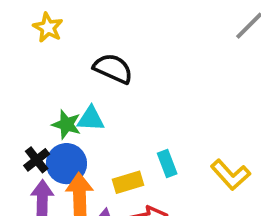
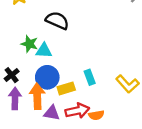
green star: (66, 124) -> (29, 44), moved
blue circle: (66, 164) -> (47, 77), moved

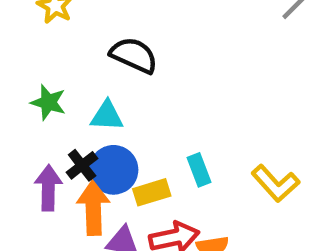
green star: (29, 44) -> (48, 102), moved
black cross: (12, 75) -> (82, 165), moved
purple arrow: (15, 98) -> (48, 188), moved

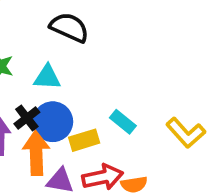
cyan rectangle: (199, 170) -> (123, 122), turned -30

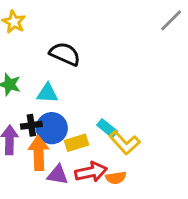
black cross: (27, 118) -> (31, 125), turned 30
yellow L-shape: (186, 133) -> (125, 143), moved

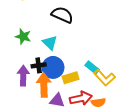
cyan triangle: (47, 93) -> (50, 43), turned 42

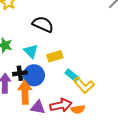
yellow rectangle: (71, 78) -> (55, 56), moved

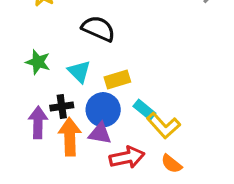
blue circle: (34, 75) -> (103, 110), moved
purple triangle: (38, 107) -> (100, 134), moved
orange semicircle: (78, 109) -> (171, 164), moved, turned 48

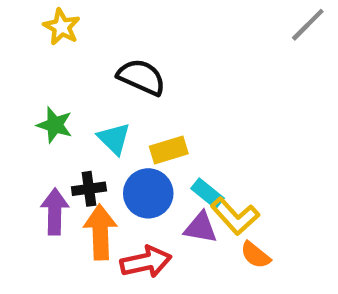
purple triangle: (100, 134) -> (201, 228), moved
red arrow: (127, 157) -> (146, 262), moved
orange semicircle: (171, 164) -> (255, 255), moved

